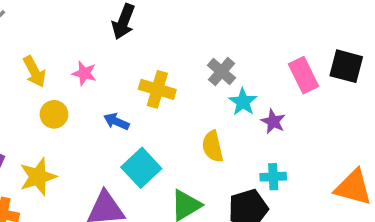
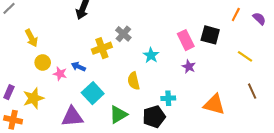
gray cross: (222, 72) -> (123, 34), moved
pink star: (84, 73) -> (60, 74), moved
yellow cross: (157, 89) -> (102, 48), turned -36
purple star: (273, 121) -> (189, 67), moved

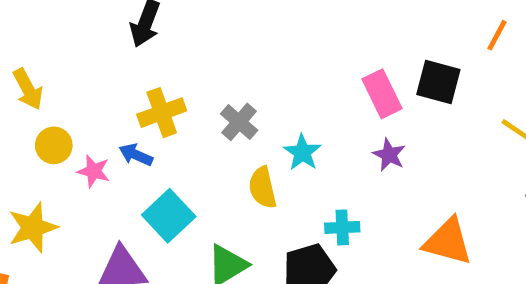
gray cross: (123, 34) -> (239, 122), moved
yellow cross: (102, 48) -> (162, 113), moved
cyan star: (151, 55) -> (302, 152), moved

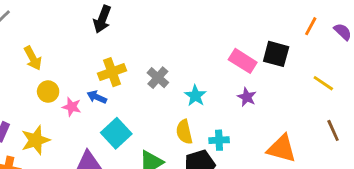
pink rectangle: (382, 94) -> (243, 61), turned -32
yellow semicircle: (262, 188) -> (184, 132), moved

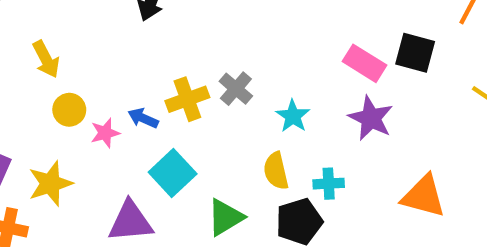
yellow cross: (112, 72) -> (187, 99), moved
purple star: (247, 97) -> (371, 118), size x1.5
pink star: (72, 107) -> (105, 133), turned -30

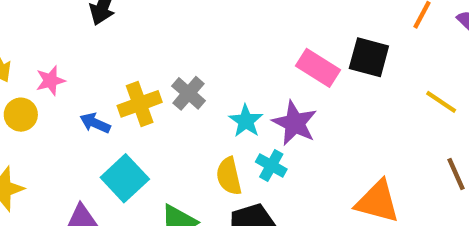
purple star: (371, 118) -> (295, 123), moved
pink star: (105, 133) -> (50, 81), moved
cyan cross: (329, 184) -> (271, 166), moved, turned 32

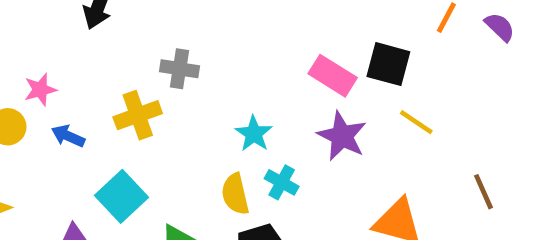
gray cross: (188, 93) -> (180, 69), moved, turned -32
yellow line: (441, 102) -> (416, 122), moved
blue arrow: (95, 123) -> (68, 136), moved
purple star: (295, 123) -> (342, 136), moved

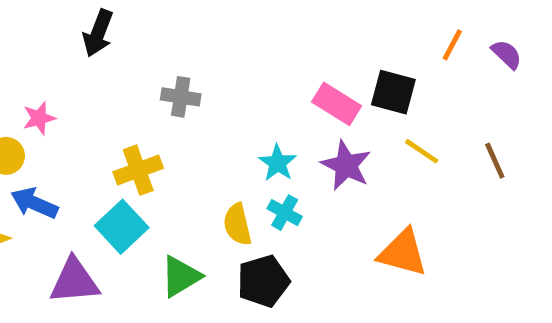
yellow cross: (138, 115) -> (138, 170), moved
cyan star: (254, 134) -> (278, 163), moved
blue arrow: (68, 136) -> (34, 203), moved, size x1.4
brown line: (484, 192) -> (495, 161), moved

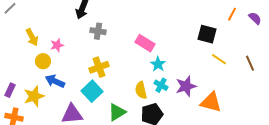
gray cross: (181, 97) -> (98, 31), moved
pink rectangle: (337, 104) -> (145, 43), moved
purple star: (346, 165) -> (186, 86), moved, turned 30

